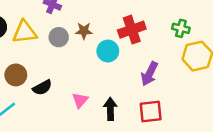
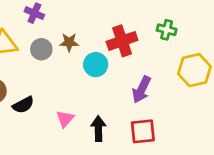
green cross: (181, 28) -> (167, 30), moved

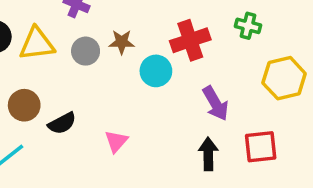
purple arrow: (142, 90) -> (216, 103), turned -56
black arrow: (98, 129) -> (208, 154), moved
red square: (143, 131) -> (261, 147), moved

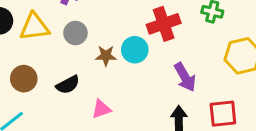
brown star: (122, 42) -> (106, 56), moved
black semicircle: (62, 123) -> (68, 85), moved
pink triangle: (116, 141) -> (101, 109), turned 30

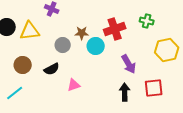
gray circle: (75, 33) -> (63, 45), moved
brown star: (106, 56) -> (82, 33), moved

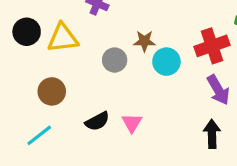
red cross: (115, 29) -> (212, 46), moved
black semicircle: (52, 69) -> (97, 121), moved
pink triangle: (74, 85) -> (132, 123), turned -40

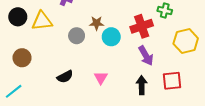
brown circle: (52, 91) -> (22, 58), moved
pink triangle: (132, 123) -> (101, 78), moved
cyan line: (39, 135) -> (14, 91), moved

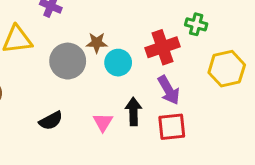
gray circle: (77, 36) -> (68, 61), size x1.5
red square: (172, 81) -> (172, 127), moved
black arrow: (142, 85) -> (133, 111), moved

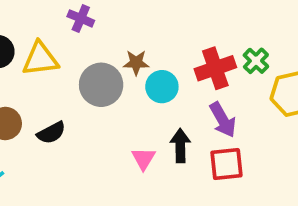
green cross: (196, 24) -> (256, 61), moved, turned 30
black semicircle: (51, 121) -> (51, 133), moved

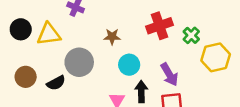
red cross: (215, 68) -> (160, 26), moved
gray circle: (101, 85) -> (79, 62), moved
cyan circle: (162, 87) -> (129, 65), moved

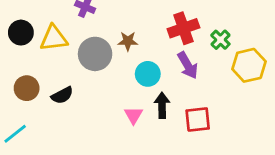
gray circle: (79, 62) -> (95, 54), moved
purple arrow: (169, 74) -> (188, 65), moved

